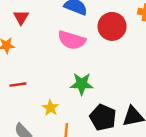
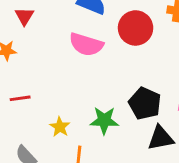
green star: (82, 84) -> (104, 120), moved
black pentagon: (103, 117) -> (145, 103), moved

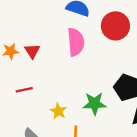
red triangle: (24, 16) -> (32, 51), moved
pink semicircle: (86, 44) -> (76, 42), turned -108

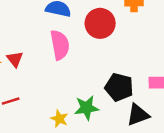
yellow star: (58, 111) -> (59, 119), moved

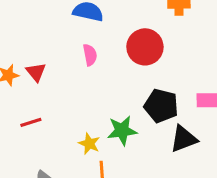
red circle: (100, 23) -> (145, 47), moved
pink semicircle: (60, 45) -> (90, 55), size x0.6

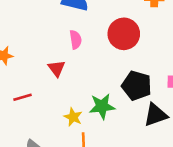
red triangle: (36, 72) -> (56, 68), moved

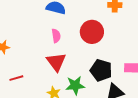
red triangle: (56, 68) -> (56, 62), moved, size x1.5

